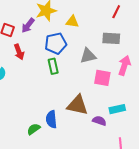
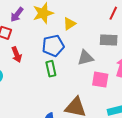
yellow triangle: (72, 22) -> (70, 24), turned -40
purple arrow: (28, 25) -> (17, 15), moved

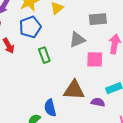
blue pentagon: (53, 46) -> (30, 27), moved

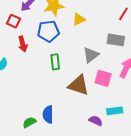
gray triangle: (77, 40) -> (91, 55), turned -30
brown triangle: (74, 90) -> (79, 85), moved

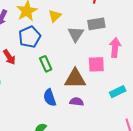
gray triangle: (91, 55) -> (76, 34), moved
blue semicircle: (48, 114) -> (50, 98), moved
purple semicircle: (96, 121) -> (77, 102), moved

